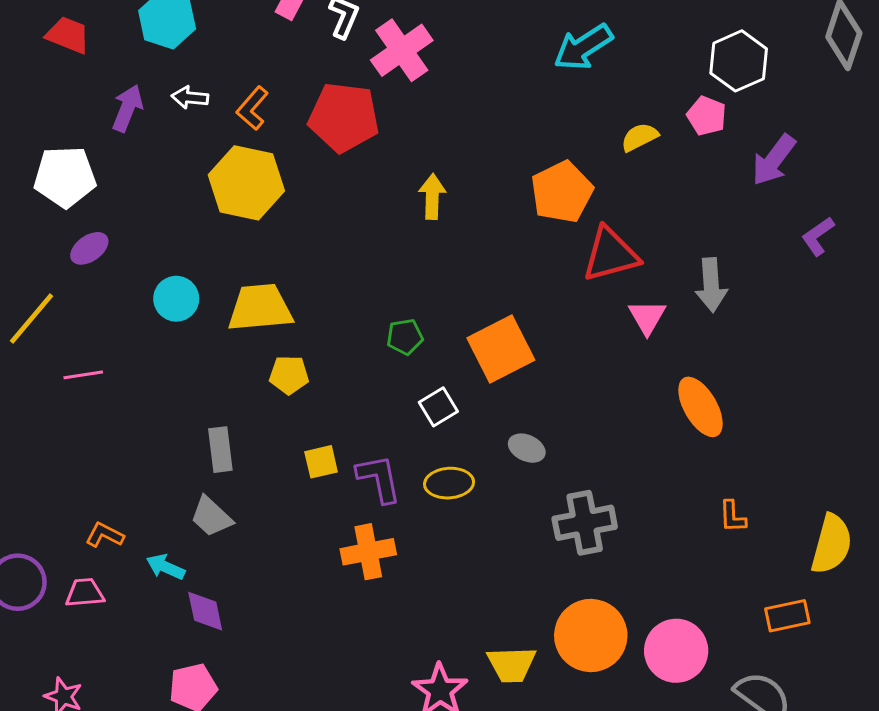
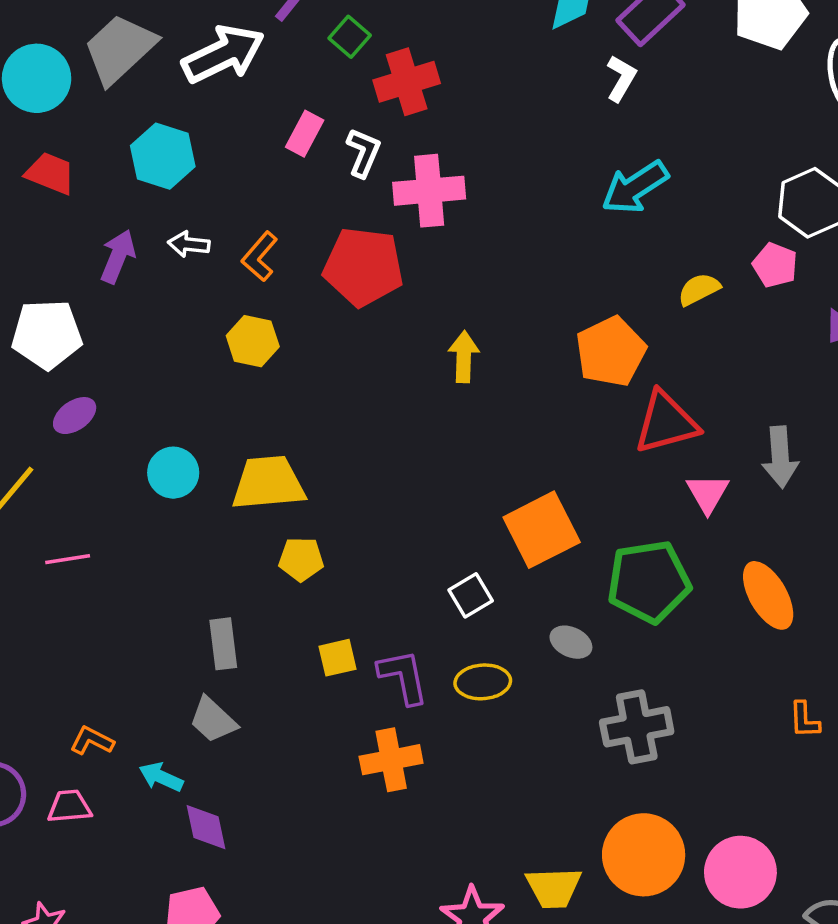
pink cross: (402, 50) -> (429, 191), turned 30
yellow hexagon: (246, 183) -> (253, 341), size x0.6
green pentagon: (405, 337) -> (649, 582), moved, size x2.0

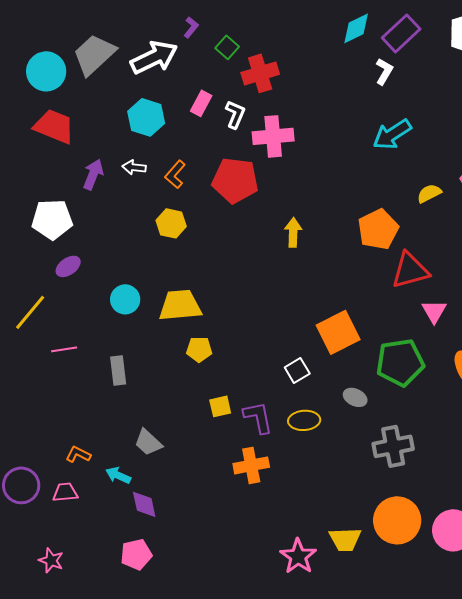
cyan hexagon: (163, 156) -> (146, 117), moved
red trapezoid: (50, 173) -> (54, 126), size x1.4
gray rectangle: (223, 644) -> (118, 370), moved

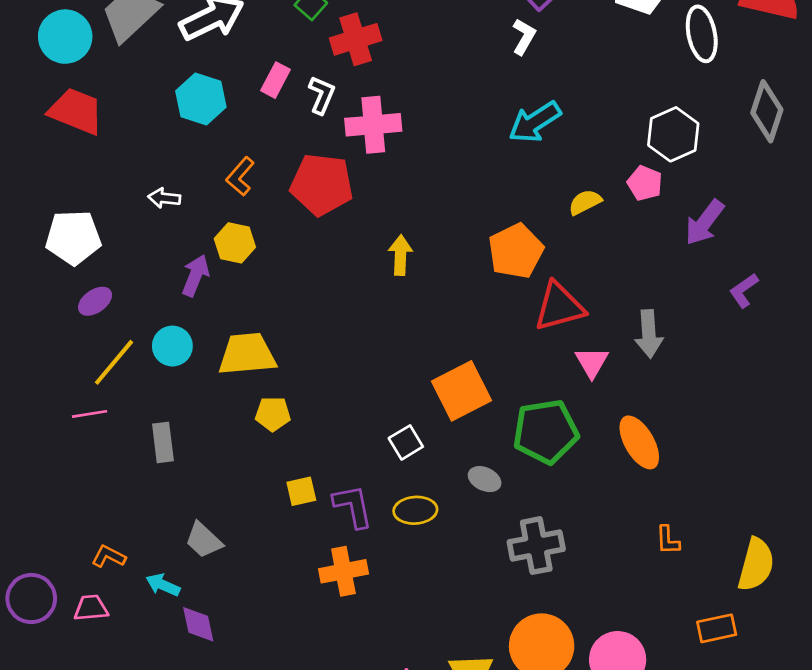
white arrow: (134, 167) -> (164, 198), moved
purple arrow: (93, 174) -> (195, 275), moved
yellow line: (30, 312) -> (114, 362), moved

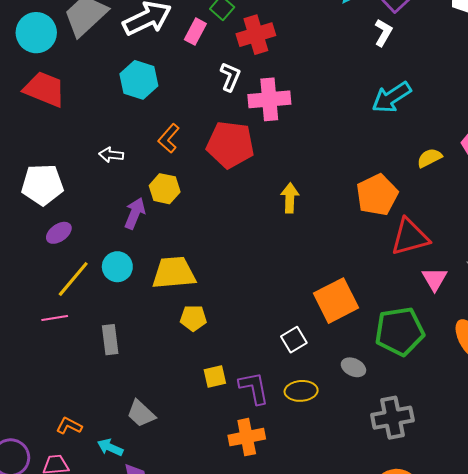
pink rectangle: (276, 80) -> (195, 32), moved

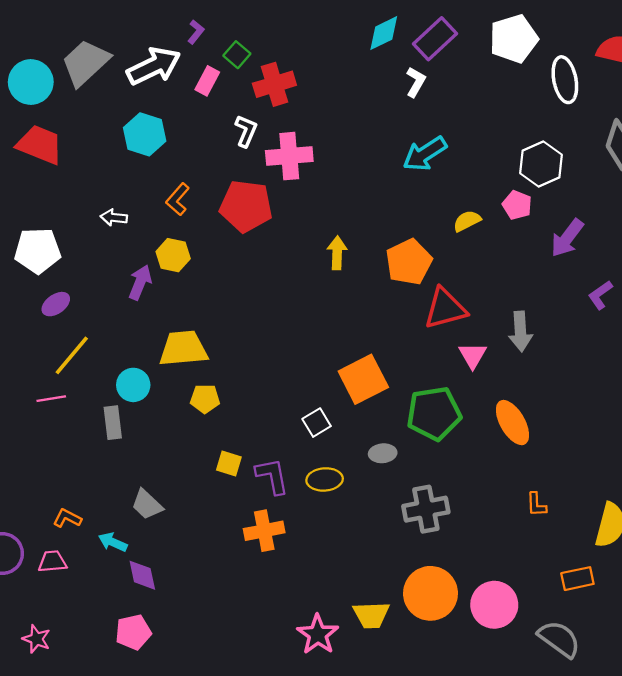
yellow arrow: (290, 198) -> (337, 253), moved
cyan circle: (117, 267) -> (133, 385), moved
gray ellipse: (353, 367) -> (383, 453), turned -30
yellow square: (215, 377) -> (229, 464), turned 30

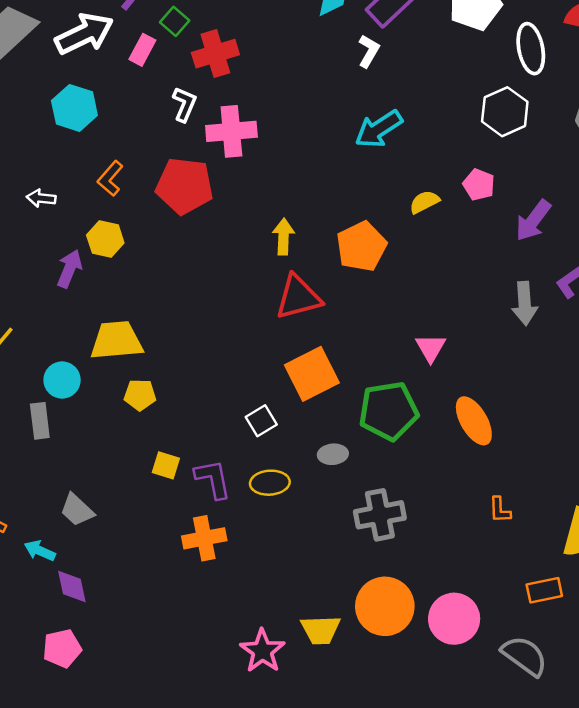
white hexagon: (541, 164) -> (505, 112), moved
red triangle: (445, 309) -> (298, 297), moved
gray arrow: (520, 331) -> (525, 303), moved

